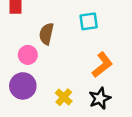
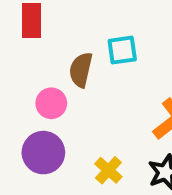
cyan square: (89, 21) -> (122, 50), moved

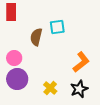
pink circle: (51, 103) -> (14, 58), moved

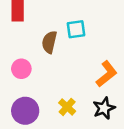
purple circle: (17, 79) -> (25, 111), moved

